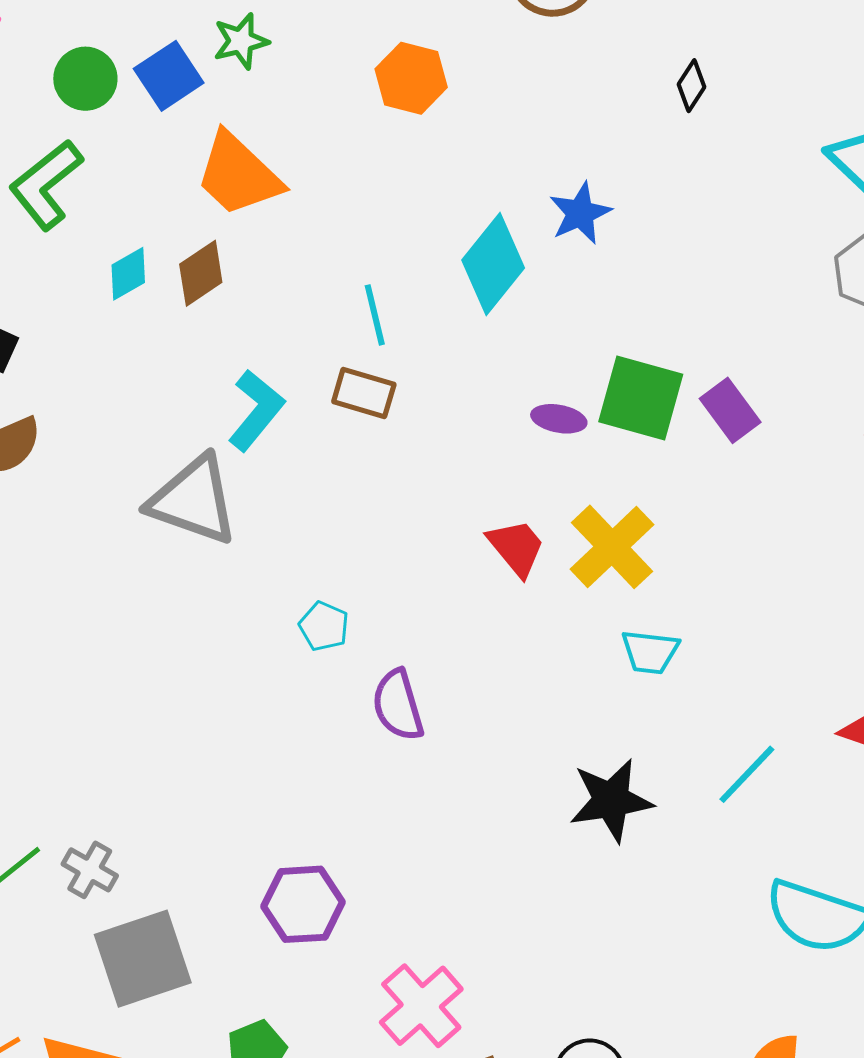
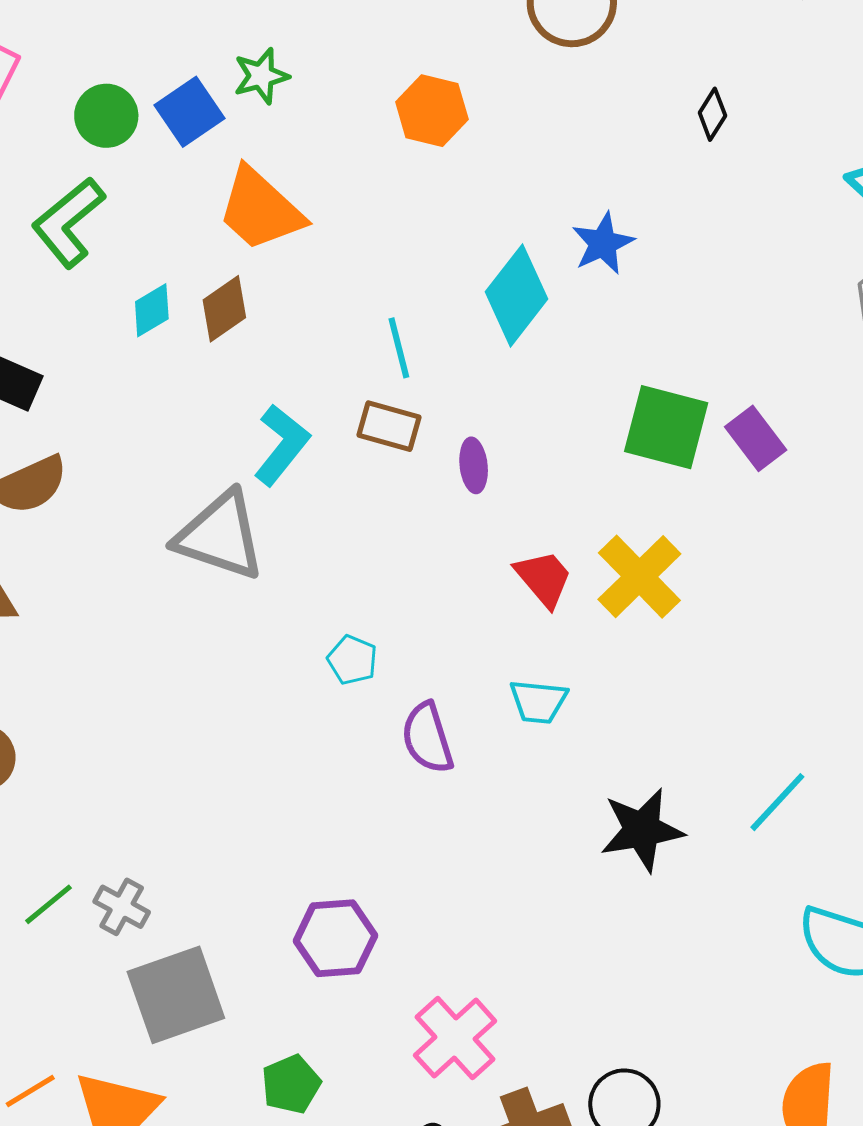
purple ellipse: (559, 419) -> (474, 465), moved, turned 74
cyan trapezoid: (650, 652) -> (538, 702), moved

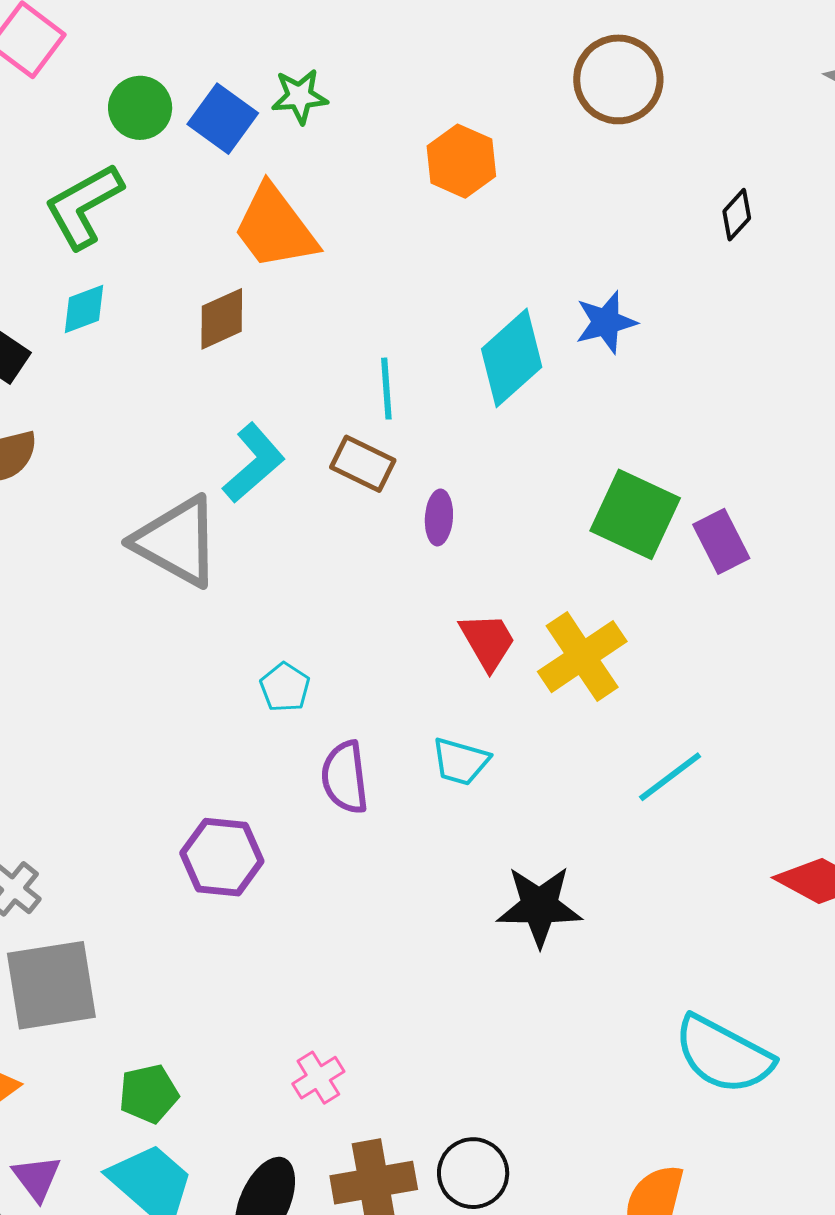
blue square: (190, 112) -> (223, 119), turned -30
cyan diamond: (152, 310) -> (84, 309), moved
cyan line: (777, 802) -> (670, 777), moved
purple hexagon: (335, 938) -> (222, 857), moved
pink cross: (455, 1038) -> (318, 1078), size x0.6

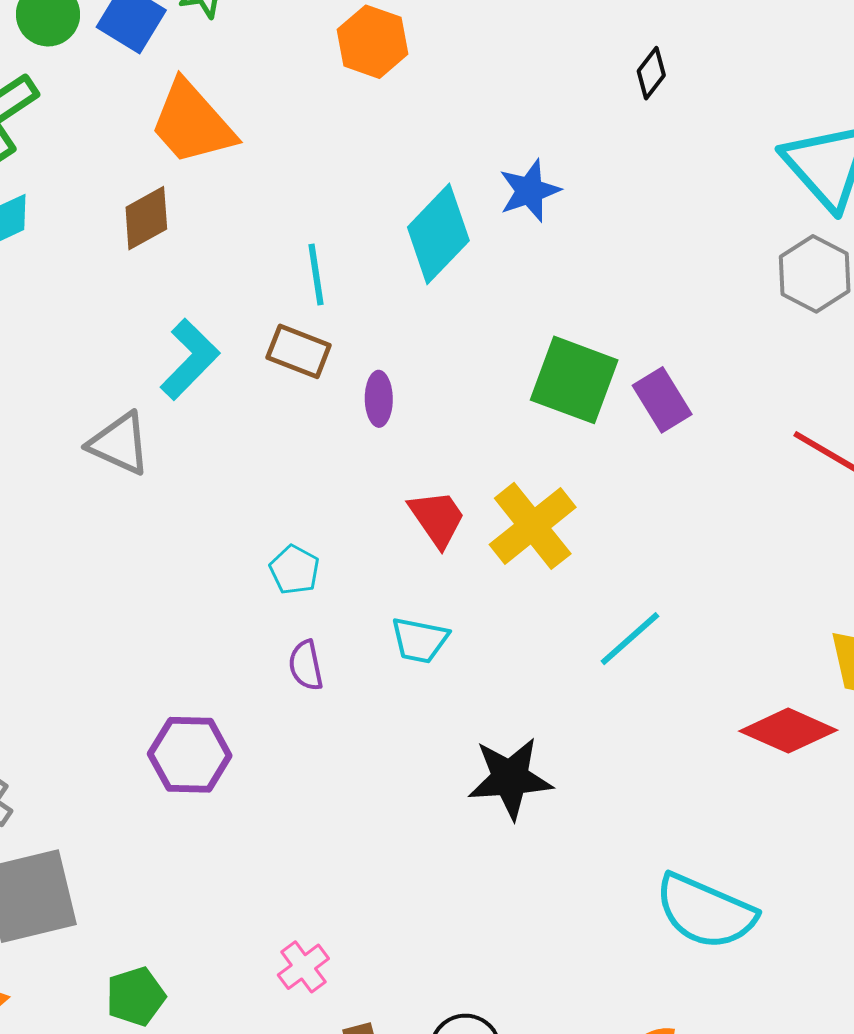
gray triangle: (177, 541) -> (120, 444), size x0.7
cyan pentagon: (285, 687) -> (294, 570), moved
purple semicircle: (345, 777) -> (306, 665), size x0.7

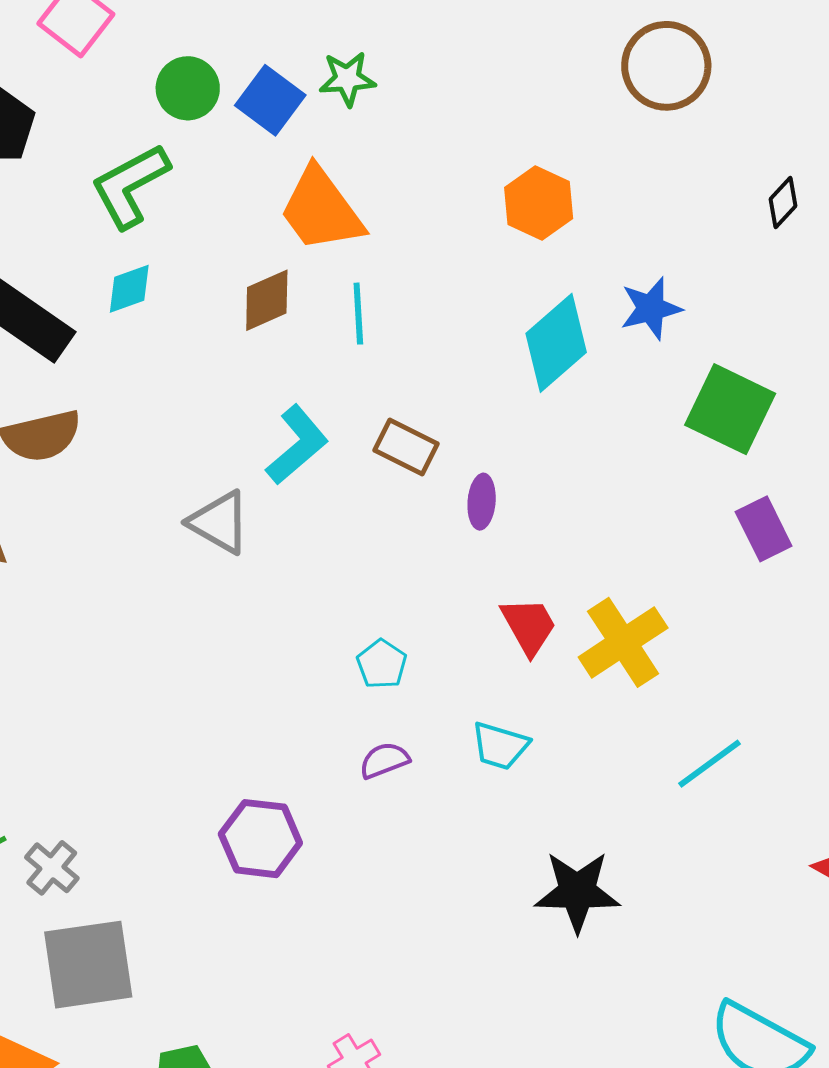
orange hexagon: (373, 42) -> (539, 203), moved
cyan line: (316, 275) -> (358, 314), moved
green square: (574, 380) -> (730, 409), moved
purple semicircle: (306, 665) -> (384, 760), turned 75

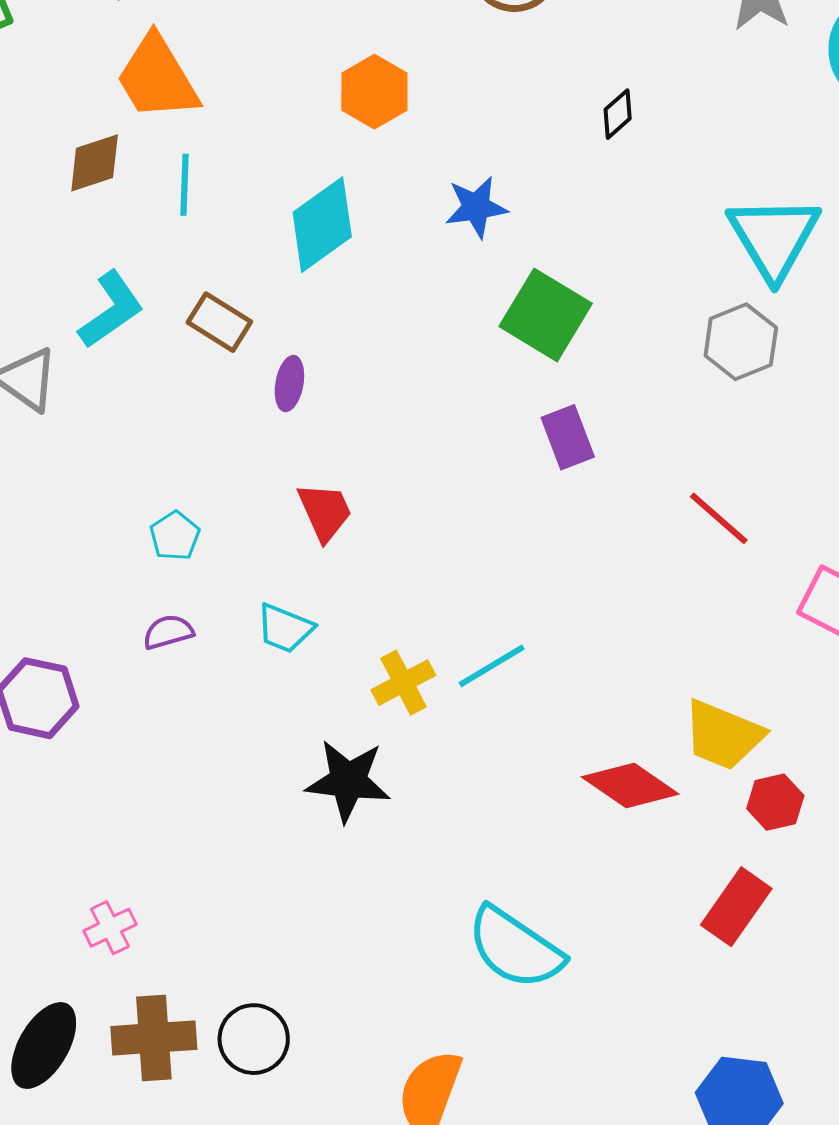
cyan diamond: (556, 343) -> (322, 225), moved
yellow cross: (623, 642) -> (403, 683), moved, size x0.7

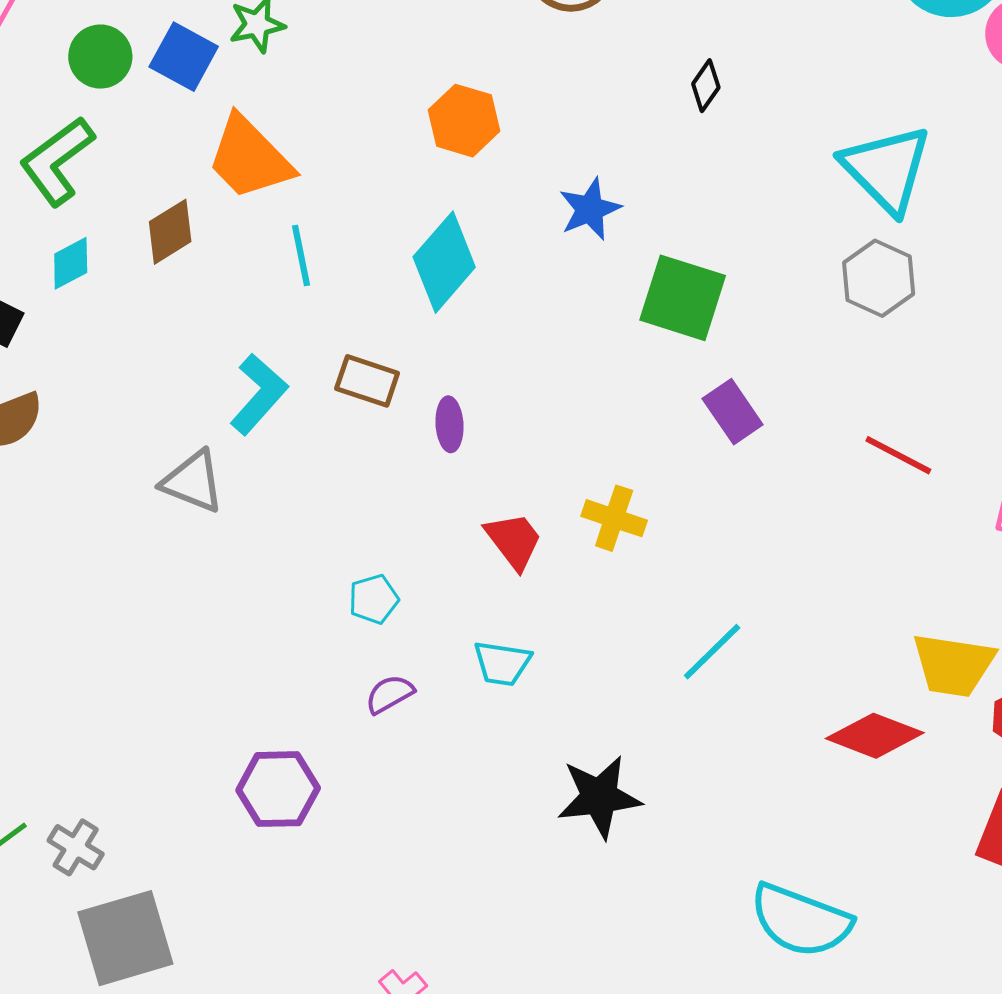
brown diamond: (95, 163) -> (170, 232), moved
cyan pentagon: (175, 536) -> (374, 599), turned 30
yellow cross: (403, 683) -> (614, 518), moved, turned -30

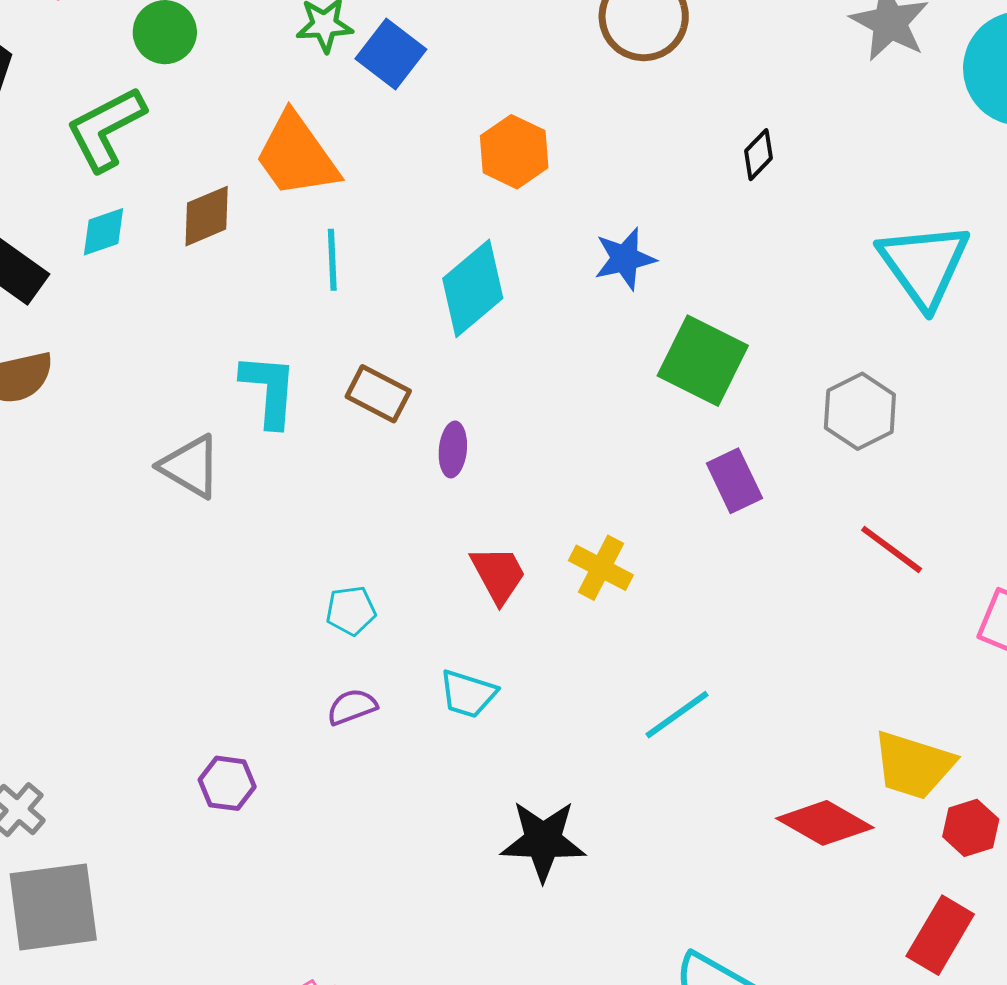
blue square: (184, 57) -> (391, 54), moved
gray hexagon: (879, 278) -> (860, 411), moved
cyan L-shape: (259, 394) -> (269, 390), turned -46
purple hexagon: (278, 789) -> (227, 783), size x0.7

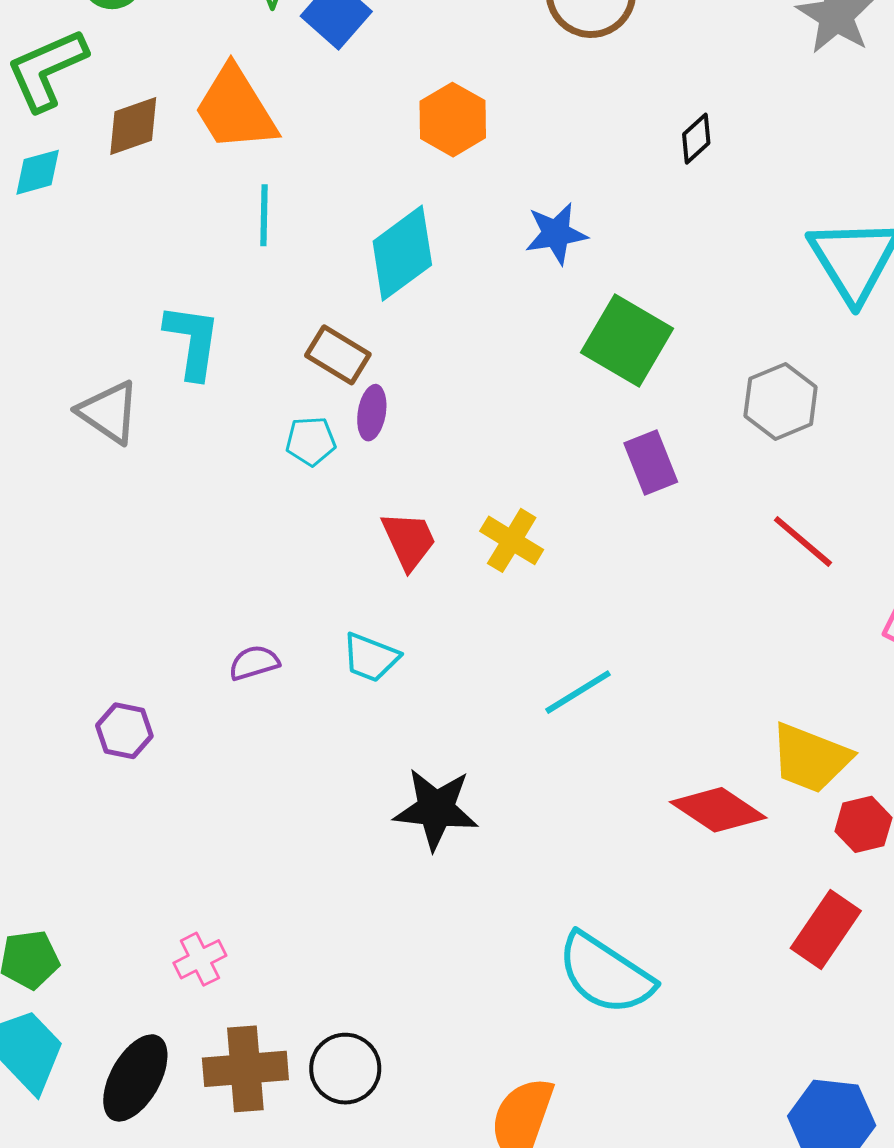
brown diamond: (207, 216) -> (133, 126), moved
brown rectangle: (378, 394) -> (338, 355), moved
cyan pentagon: (351, 611) -> (311, 441), moved

